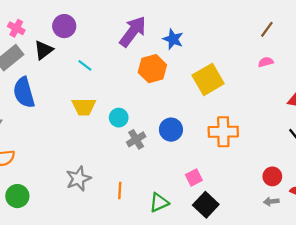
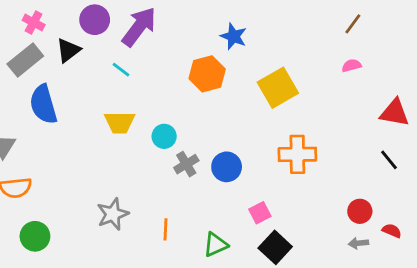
purple arrow: (133, 32) -> (139, 27), moved
blue circle: (171, 130) -> (227, 167), moved

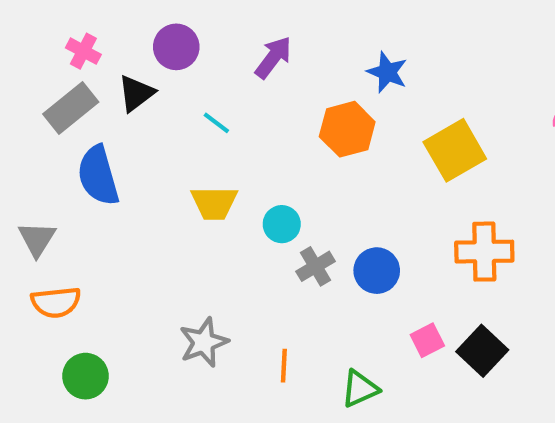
purple arrow: (139, 27) -> (273, 57), moved, size x0.7
black square: (275, 247) -> (482, 351), moved

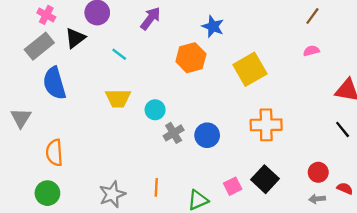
orange semicircle: (56, 302) -> (54, 153), moved, turned 92
pink square: (427, 340) -> (233, 186), moved
gray star: (204, 342) -> (112, 194), moved

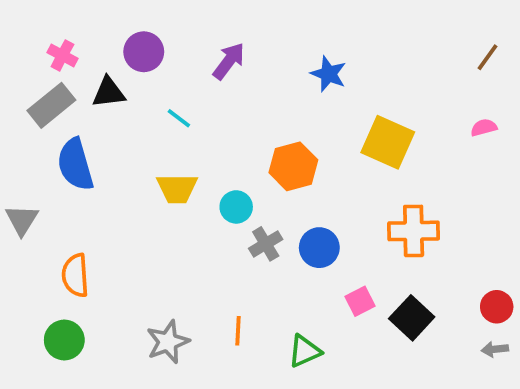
black triangle: (75, 38) -> (109, 92), turned 30
pink semicircle: (311, 51) -> (484, 127), moved
orange hexagon: (191, 58) -> (293, 166), moved
yellow square: (250, 69) -> (388, 142), turned -36
pink square: (233, 186) -> (360, 301), moved

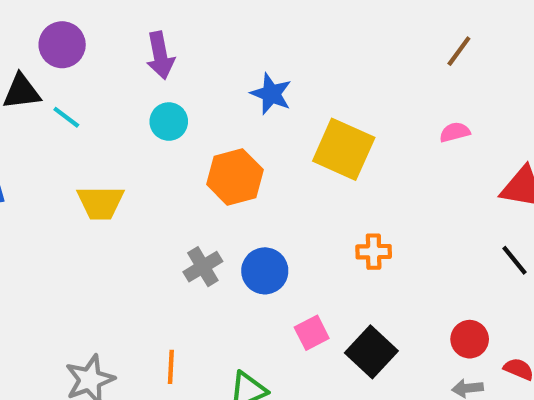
purple arrow: (229, 61) -> (160, 55), turned 132
blue star: (329, 74) -> (271, 94), moved
cyan line: (179, 118) -> (66, 117), moved
cyan circle: (236, 207) -> (169, 122), moved
orange cross: (414, 231) -> (374, 252), size x0.6

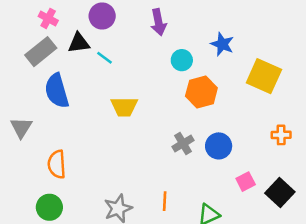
cyan circle: (169, 122) -> (182, 60), moved

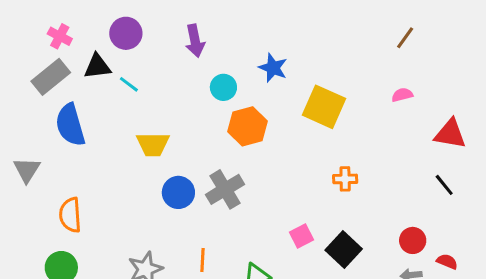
gray cross: (183, 144) -> (225, 189), size x1.4
blue circle: (219, 146) -> (178, 192), moved

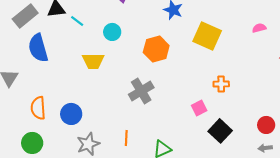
cyan circle: (223, 87) -> (112, 32), moved
blue circle: (178, 192) -> (71, 114), moved
pink square: (302, 236) -> (199, 108), moved

